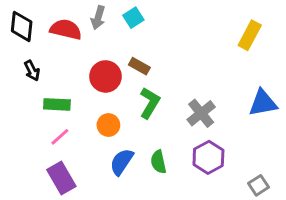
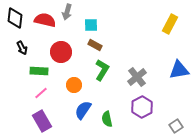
cyan square: (133, 18) -> (91, 25), moved, turned 32
red circle: (105, 76) -> (61, 52), moved
green semicircle: (158, 162) -> (107, 119), moved

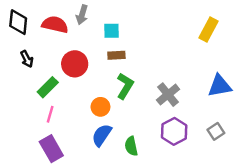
brown rectangle: (95, 45) -> (116, 55), turned -32
green rectangle: (39, 71) -> (48, 87), turned -48
orange circle: (74, 85) -> (100, 107), moved
pink line: (41, 93) -> (50, 114), turned -32
gray square: (176, 126) -> (216, 131), moved

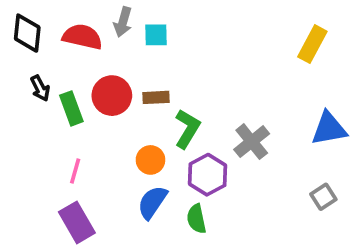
cyan square: (112, 31) -> (156, 35), moved
brown rectangle: (116, 55) -> (156, 97), moved
green rectangle: (48, 87) -> (71, 108), moved, turned -65
purple hexagon: (174, 131) -> (208, 175), moved

